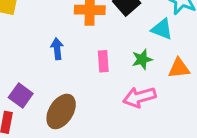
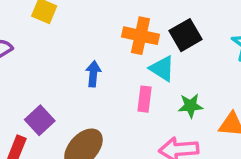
cyan triangle: (162, 29) -> (162, 69), moved

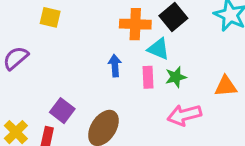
blue arrow: (93, 74) -> (115, 66), moved
green star: (191, 106) -> (176, 77), moved

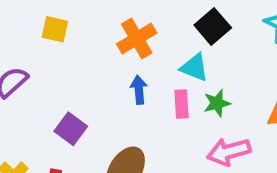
orange cross: (135, 24) -> (137, 38), moved, turned -32
purple square: (62, 111) -> (71, 129), moved

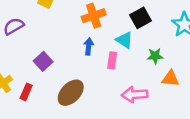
green star: (217, 103) -> (155, 56), moved

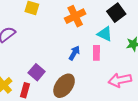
blue arrow: (89, 46) -> (74, 53), moved, turned 32
purple square: (43, 61) -> (37, 72), moved

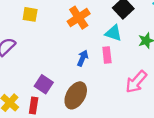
pink arrow: (120, 80) -> (136, 82), turned -30

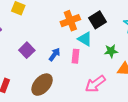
orange cross: (79, 18) -> (70, 21), moved
purple square: (44, 84) -> (27, 50), moved

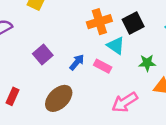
pink rectangle: (75, 56) -> (103, 66), turned -72

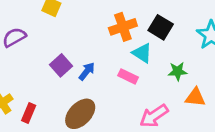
black square: (133, 23) -> (161, 27), turned -30
blue arrow: (77, 62) -> (87, 71), moved

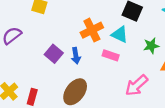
orange cross: (123, 27) -> (92, 30), moved
blue arrow: (87, 71) -> (76, 56), turned 140

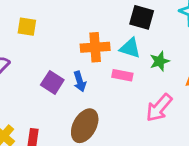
orange cross: (92, 30) -> (95, 47), turned 30
green star: (151, 46) -> (160, 61), moved

